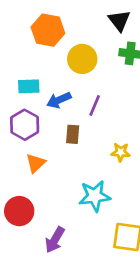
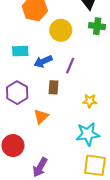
purple hexagon: (25, 125) -> (17, 93), moved
orange triangle: (36, 163) -> (41, 116), moved
cyan star: (95, 196) -> (88, 134), moved

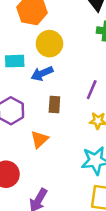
yellow circle: (61, 30) -> (49, 44), moved
purple line: (70, 66) -> (92, 90), moved

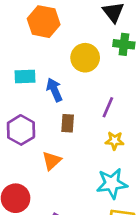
yellow circle: (49, 44) -> (85, 58), moved
blue arrow: (42, 73) -> (54, 90), turned 90

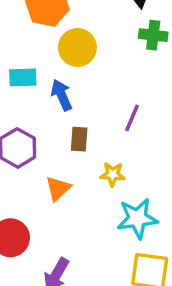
yellow circle: (85, 58) -> (77, 47), moved
yellow star: (115, 141) -> (113, 174), moved

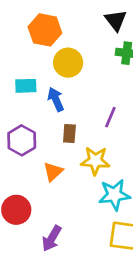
yellow star: (113, 174) -> (95, 161), size x1.5

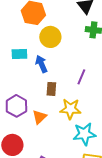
purple hexagon: (22, 140) -> (16, 106), moved

